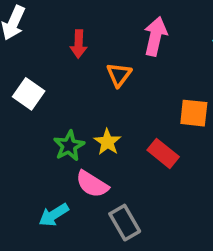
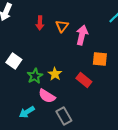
pink arrow: (155, 36) -> (82, 35), moved
orange triangle: (119, 75) -> (62, 26), moved
white square: (29, 94) -> (14, 61), moved

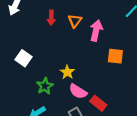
green star: (35, 76) -> (45, 86), moved
red rectangle: (84, 80) -> (98, 103), moved
pink semicircle: (47, 96) -> (78, 91), moved

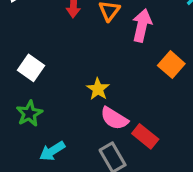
orange square: (115, 56) -> (171, 65), turned 35
green star: (45, 86) -> (29, 114), moved

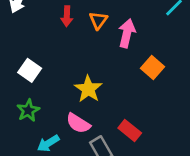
yellow star: (98, 89) -> (88, 89), size x1.4
pink semicircle: (114, 118) -> (78, 123), moved

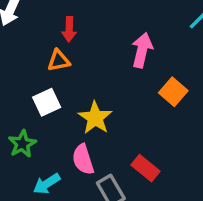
orange triangle: (98, 20) -> (59, 61), moved, turned 42
white square: (30, 70) -> (47, 102), moved, turned 30
pink semicircle: (78, 123) -> (83, 159), turned 40

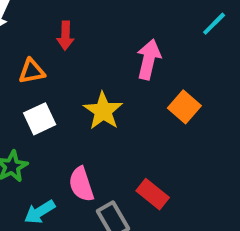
orange triangle: (59, 61) -> (32, 71), moved
yellow star: (95, 118) -> (103, 111), moved

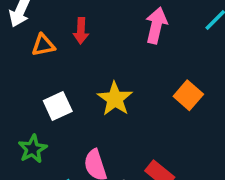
pink arrow: (149, 59) -> (156, 25), moved
orange triangle: (32, 71) -> (43, 45), moved

